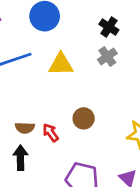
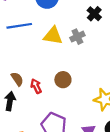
gray cross: (107, 57) -> (77, 37), moved
brown semicircle: (25, 128) -> (17, 79), turned -136

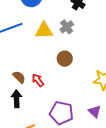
brown circle: (63, 80) -> (65, 59), moved

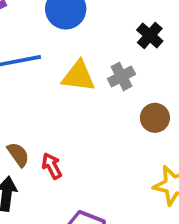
brown circle: (65, 59) -> (155, 118), moved

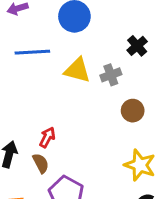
brown semicircle: (18, 155) -> (41, 163), moved
red arrow: (52, 166) -> (47, 137), turned 48

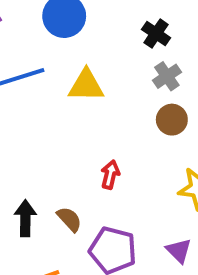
gray cross: (111, 75) -> (167, 76), moved
red arrow: (47, 137) -> (110, 175), moved

